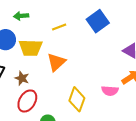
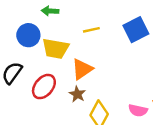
brown star: (22, 78) -> (77, 94), moved
red ellipse: (27, 101) -> (44, 87), moved

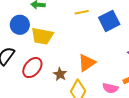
yellow line: (91, 30) -> (82, 12), moved
orange triangle: (82, 69) -> (87, 63), moved

